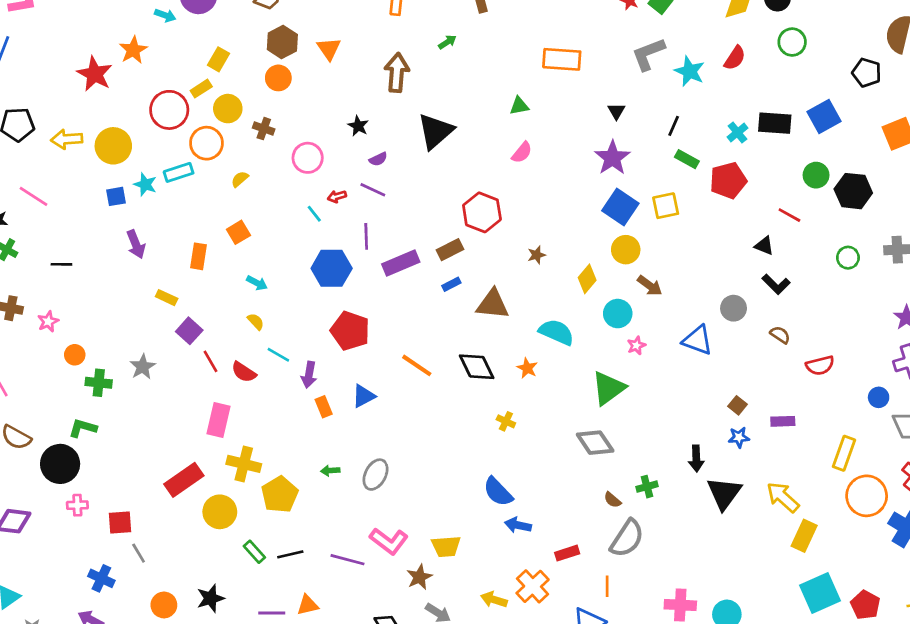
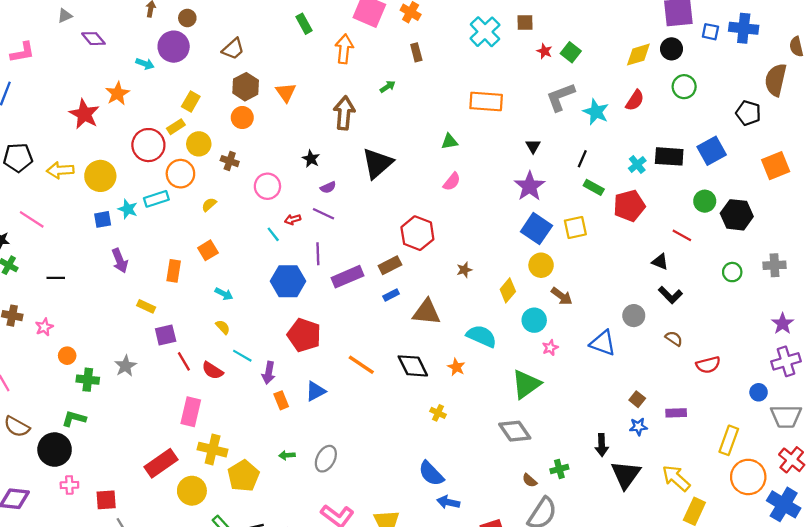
purple square: (189, 331) -> (166, 335), turned 35

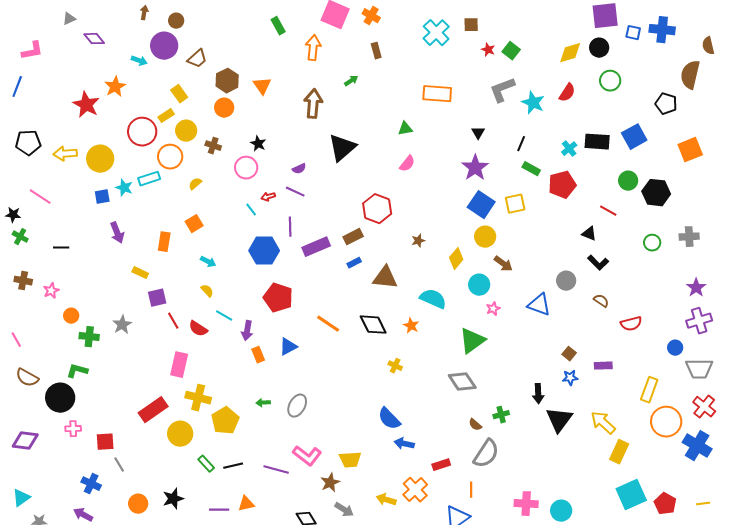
brown trapezoid: (233, 49) -> (197, 59), moved
yellow rectangle: (191, 102) -> (179, 94), turned -66
black star: (311, 159) -> (258, 144), moved

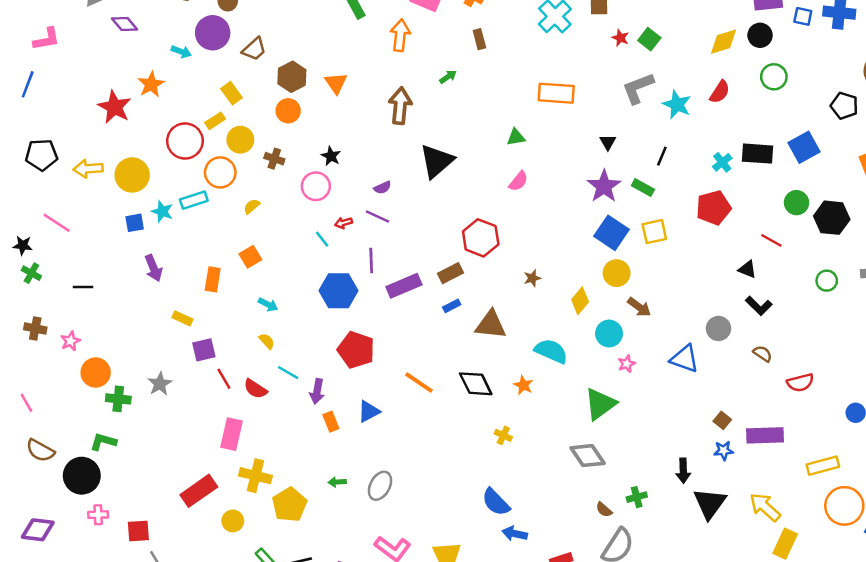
green rectangle: (531, 169) -> (643, 188), moved
orange circle: (71, 316) -> (96, 373), size x1.5
purple rectangle: (603, 366) -> (765, 435), size x1.6
yellow rectangle: (649, 390) -> (823, 466), turned 55
yellow circle: (180, 434) -> (233, 521), size x0.7

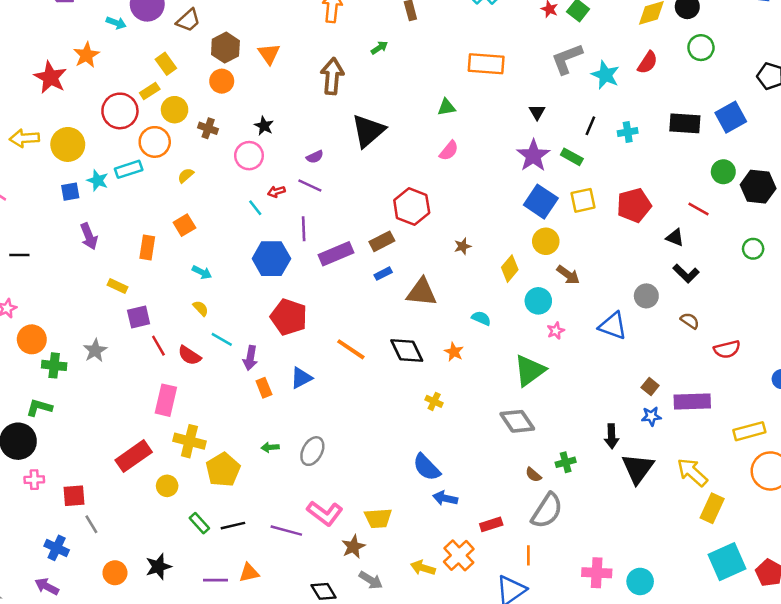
cyan cross: (722, 162) -> (628, 132), moved, turned 30
red pentagon: (713, 208) -> (634, 205), moved
cyan semicircle: (551, 351) -> (481, 318), size x0.6

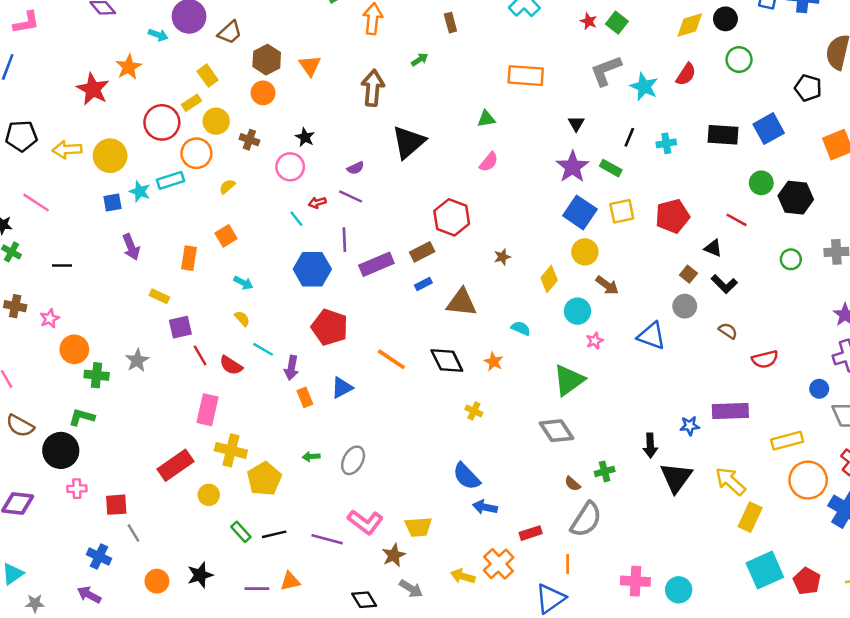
brown square: (650, 387) -> (688, 274), moved

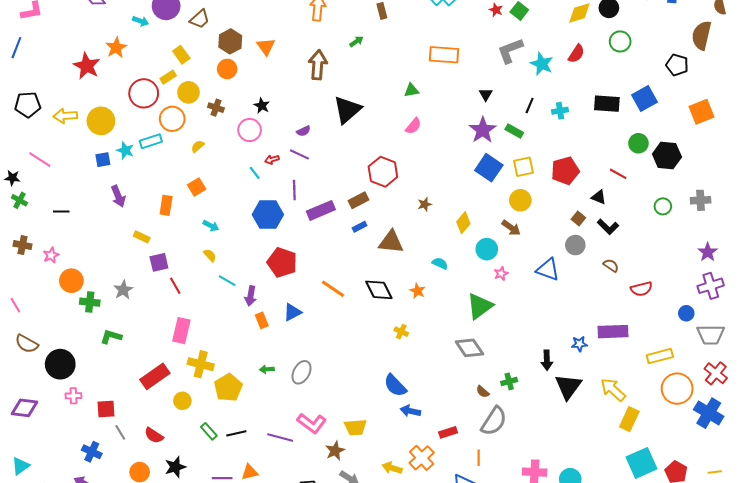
yellow circle: (585, 252) -> (520, 200), moved
red semicircle: (231, 365) -> (154, 435), moved
green L-shape: (82, 417) -> (111, 337), moved

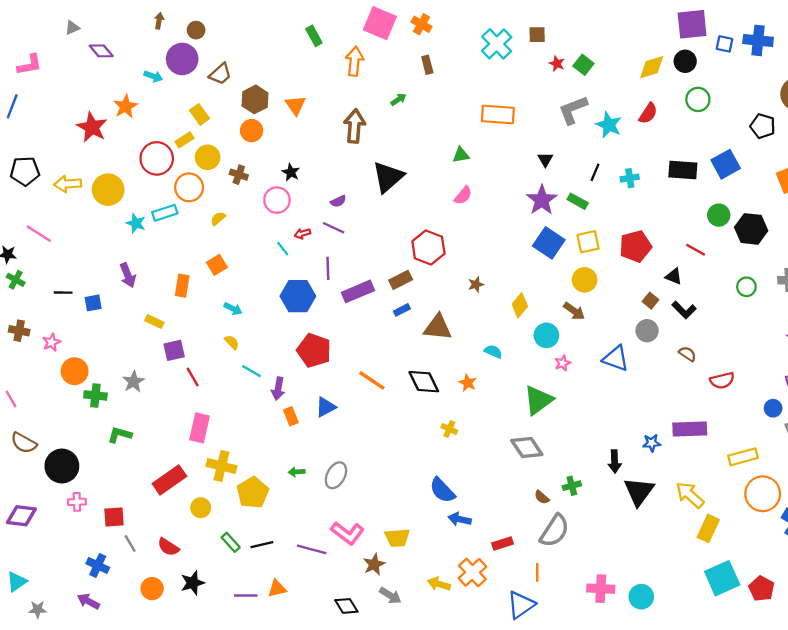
blue square: (103, 160) -> (93, 303), moved

